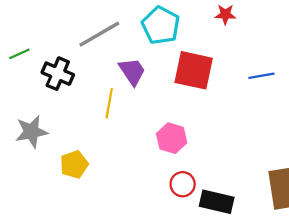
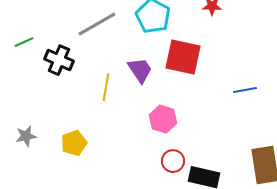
purple trapezoid: (132, 71) -> (140, 70), moved
blue line: (261, 76) -> (245, 90), moved
gray star: (31, 132) -> (26, 136), moved, size x0.7

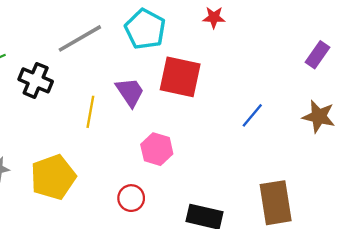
blue line: (245, 90) -> (252, 115), turned -40
yellow pentagon: (74, 143) -> (53, 177), size x1.5
red circle: (173, 161) -> (131, 198), moved

